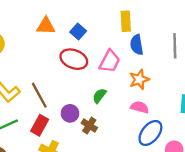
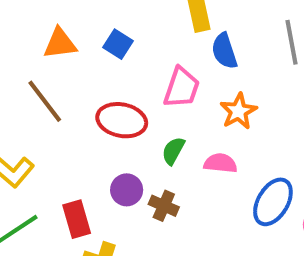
red ellipse: (74, 59) -> (122, 120), moved
brown line: (39, 95) -> (45, 101), moved
pink semicircle: (140, 107) -> (220, 163), moved
red rectangle: (40, 125) -> (77, 219), turned -36

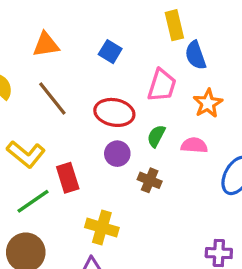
orange triangle: (60, 43) -> (46, 45), moved
purple circle: (127, 190) -> (117, 154), moved
red rectangle: (77, 219) -> (68, 178), moved

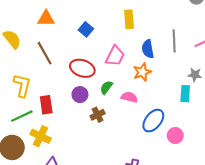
blue semicircle: (196, 55) -> (148, 49), moved
yellow L-shape: (26, 154) -> (22, 86), turned -125
brown cross: (150, 180) -> (98, 115), turned 32
yellow cross: (102, 227) -> (41, 136), moved

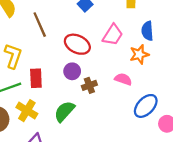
green semicircle: (106, 87) -> (64, 111), moved, size x1.5
brown cross: (98, 115) -> (89, 85), moved

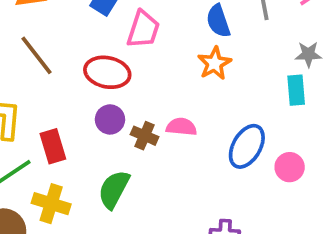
pink trapezoid: (113, 35) -> (143, 29), moved
pink semicircle: (123, 79) -> (181, 127), moved
brown cross: (89, 85) -> (145, 136), turned -32

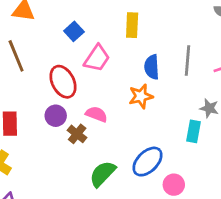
red ellipse: (107, 72) -> (63, 82), turned 36
pink semicircle: (181, 127) -> (96, 114), moved
green semicircle: (114, 189) -> (102, 174), moved

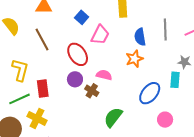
blue ellipse: (147, 162) -> (150, 93), moved

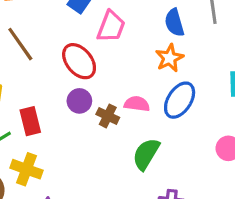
pink semicircle: (104, 75) -> (137, 104), moved
blue ellipse: (150, 93) -> (180, 100), moved

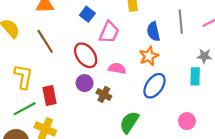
pink semicircle: (137, 104) -> (117, 68), moved

